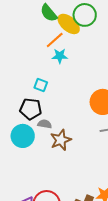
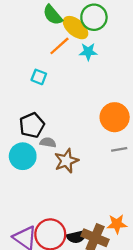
cyan star: (60, 56) -> (88, 52), moved
cyan square: (41, 85) -> (39, 77), moved
black pentagon: (31, 109) -> (32, 125), turned -30

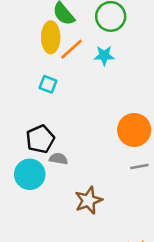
yellow ellipse: (76, 28) -> (51, 37), moved, turned 50
brown star: (66, 161) -> (88, 200), moved

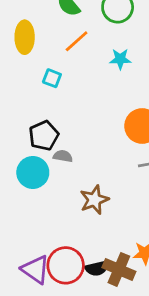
yellow ellipse: (51, 37) -> (25, 37), moved
cyan star: (104, 56) -> (120, 59), moved

